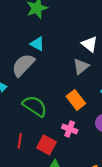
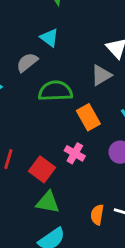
gray semicircle: (23, 65) -> (27, 62), size x0.7
green semicircle: (35, 106) -> (55, 91), moved, turned -45

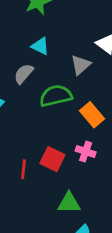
gray triangle: (101, 75) -> (81, 65), moved
red square: (42, 169) -> (52, 159), moved

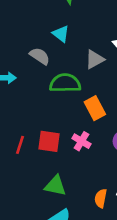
gray semicircle: (24, 74) -> (40, 56), turned 70
red square: (52, 159) -> (49, 141), turned -30

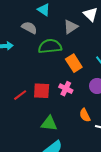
red line: (20, 145) -> (20, 95), turned 40
orange semicircle: (101, 198) -> (85, 115), moved, turned -32

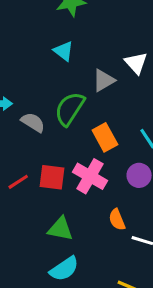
gray semicircle: (29, 28) -> (33, 122), moved
green semicircle: (50, 46) -> (70, 109), turned -55
pink cross: (66, 89) -> (90, 176), size x1.5

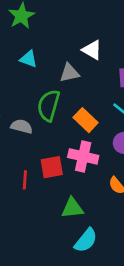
gray triangle: (104, 80) -> (70, 73), turned 35
red line: (18, 182) -> (25, 180), turned -36

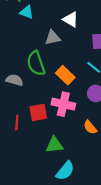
cyan triangle: (28, 59) -> (27, 12), moved
green semicircle: (49, 105) -> (36, 63), turned -35

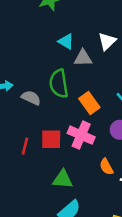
cyan triangle: (27, 12) -> (66, 42), moved
white triangle: (71, 19) -> (107, 41), turned 35

